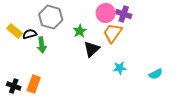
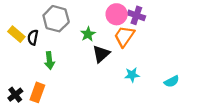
black semicircle: (30, 34) -> (33, 37), turned -64
green arrow: (42, 45) -> (49, 61), moved
black cross: (14, 86) -> (15, 95), turned 32

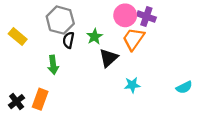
black semicircle: (33, 37) -> (68, 40), moved
cyan star: (132, 75) -> (132, 85), moved

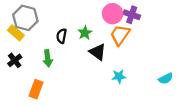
gray hexagon: (60, 20) -> (25, 18), moved
black triangle: (109, 58) -> (98, 52), turned -42
black cross: (17, 102) -> (15, 60), moved

